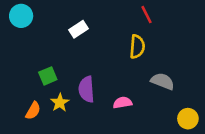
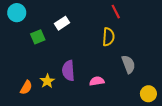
green square: (48, 76) -> (38, 37), moved
gray semicircle: (163, 81) -> (128, 64), turned 48

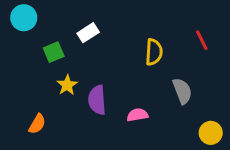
red line: (116, 12) -> (202, 40), moved
yellow star: (47, 81) -> (67, 85), moved

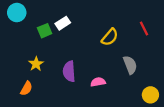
green square: (54, 52) -> (45, 31), moved
yellow semicircle: (154, 52) -> (110, 37), turned 36
yellow star: (67, 85) -> (36, 64), moved

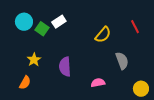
cyan circle: (17, 13) -> (24, 22), moved
green square: (45, 31) -> (42, 29), turned -32
pink semicircle: (98, 82) -> (98, 83), moved

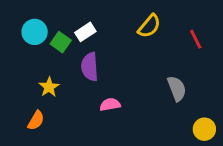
yellow semicircle: (103, 35) -> (149, 26), moved
purple semicircle: (65, 67) -> (90, 67), moved
pink semicircle: (98, 83) -> (110, 104), moved

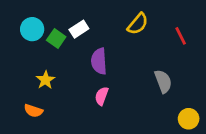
purple semicircle: (90, 67) -> (99, 61), moved
pink semicircle: (110, 104) -> (102, 96), turned -60
orange semicircle: (36, 120) -> (33, 111), turned 78

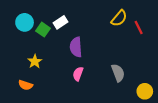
yellow semicircle: (138, 24) -> (119, 18), moved
gray semicircle: (163, 81) -> (118, 73), moved

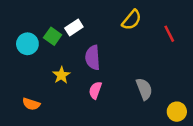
yellow semicircle: (119, 18) -> (132, 20), moved
cyan circle: (25, 22) -> (27, 44), moved
yellow star: (35, 61) -> (61, 75), moved

